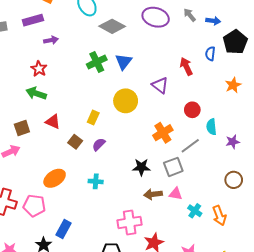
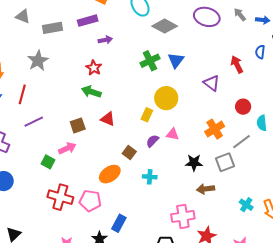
yellow circle: (126, 101) -> (166, 98), moved
brown square: (75, 142) -> (129, 152), moved
pink triangle: (176, 194) -> (173, 134), moved

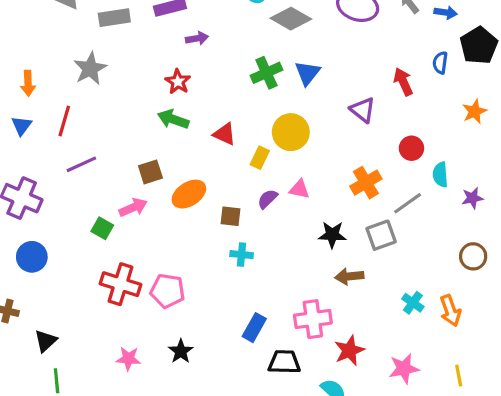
red triangle: (108, 119) -> (225, 134), moved
brown square: (129, 152) -> (231, 216), turned -32
orange ellipse: (110, 174) -> (189, 194), moved
cyan cross: (150, 177) -> (242, 255), moved
blue rectangle: (119, 223) -> (254, 328), moved

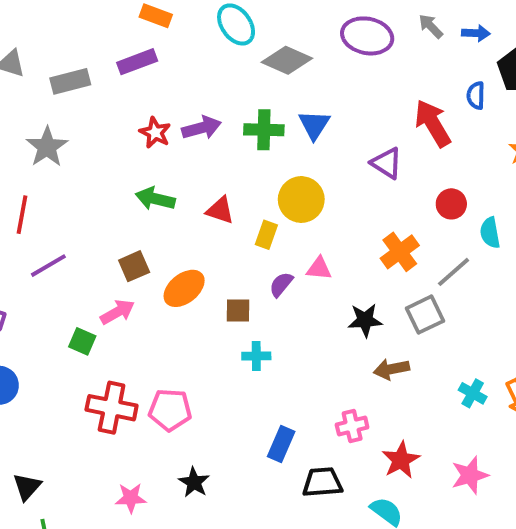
purple arrow: (197, 38) -> (201, 128), moved, size x1.4
green cross: (266, 73) -> (264, 130), turned 32
red star: (178, 82) -> (155, 133), moved
red arrow: (403, 82) -> (433, 123), size x1.4
pink cross: (313, 319) -> (352, 426), size x0.7

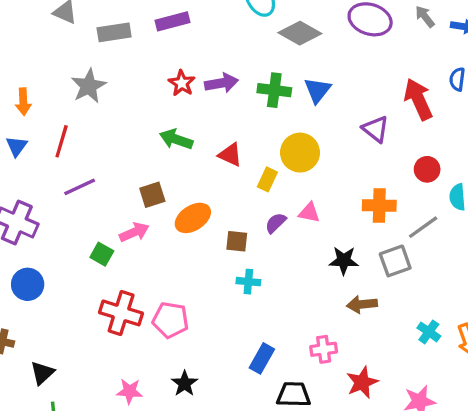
orange cross: (400, 252) -> (379, 206), turned 32

